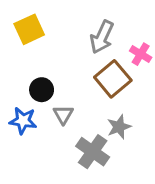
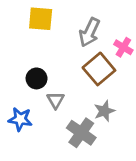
yellow square: (29, 29) -> (41, 19), moved, turned 30
blue star: (23, 121) -> (20, 119), moved

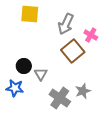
black circle: (37, 78) -> (24, 66), moved
gray star: (104, 111) -> (83, 91), moved

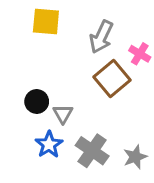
blue star: (15, 88) -> (49, 145), moved, turned 30
gray star: (83, 91) -> (135, 157), moved

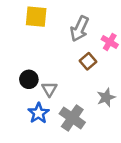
brown square: (112, 78) -> (88, 61), size x0.6
gray star: (135, 157) -> (106, 97), moved

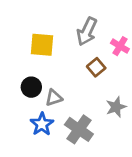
yellow square: (36, 17) -> (42, 45), moved
gray triangle: (49, 89) -> (54, 98), turned 42

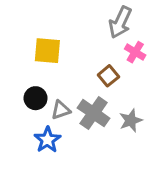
gray arrow: (87, 32) -> (120, 22), moved
gray cross: (79, 129) -> (94, 113), moved

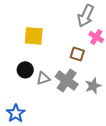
brown square: (108, 76) -> (77, 54), turned -32
blue star: (47, 140) -> (16, 113), moved

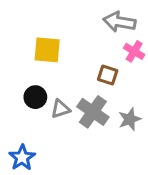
gray arrow: (86, 16) -> (119, 22), turned 75

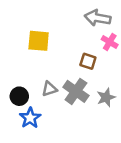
black circle: (35, 97) -> (19, 96), moved
blue star: (22, 158) -> (30, 118), moved

